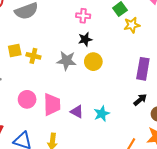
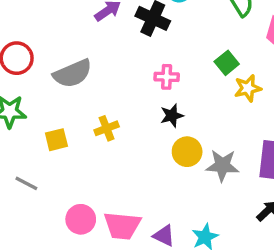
yellow cross: (33, 56) -> (107, 128), moved, turned -32
gray star: (67, 61) -> (222, 165), moved
pink trapezoid: (52, 104) -> (122, 226), turned 100

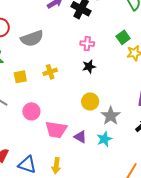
yellow circle: (187, 152) -> (90, 101), moved
gray star: (222, 165) -> (111, 116), moved, turned 30
pink circle: (81, 219) -> (31, 111), moved

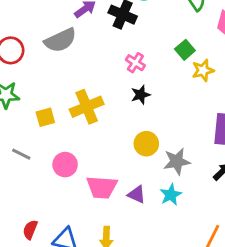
gray semicircle: (32, 38) -> (60, 40), moved
pink cross: (87, 44) -> (135, 63), turned 32
yellow cross: (50, 72) -> (87, 107), size x1.6
gray star: (111, 116) -> (177, 161), turned 30

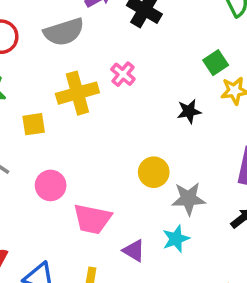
pink cross: (135, 63) -> (123, 74), moved
black star: (141, 95) -> (189, 111), moved
yellow cross: (87, 107) -> (77, 93), moved
purple triangle: (137, 194) -> (134, 251), moved

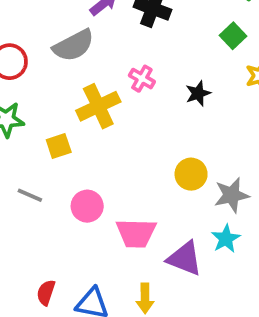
green square: (216, 63) -> (233, 36), moved
black star: (189, 111) -> (198, 93), moved
purple triangle: (134, 251) -> (185, 258), size x1.5

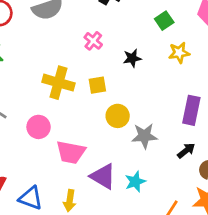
yellow cross: (98, 106) -> (58, 83), moved, turned 32
yellow square: (59, 146) -> (97, 85), moved
cyan star: (226, 239) -> (135, 182), moved

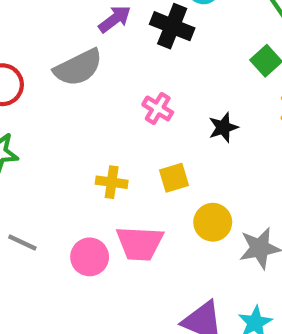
yellow cross: (58, 83) -> (112, 182), size x0.6
pink trapezoid: (71, 152) -> (140, 243), moved

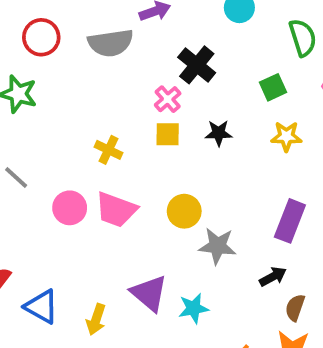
black cross: (172, 26) -> (197, 65), moved
yellow square: (174, 178) -> (168, 134), moved

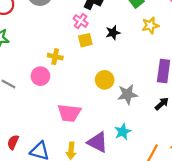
pink circle: (70, 208) -> (40, 76), moved
pink trapezoid: (116, 210) -> (69, 113), moved
purple triangle: (149, 293) -> (98, 142), moved

